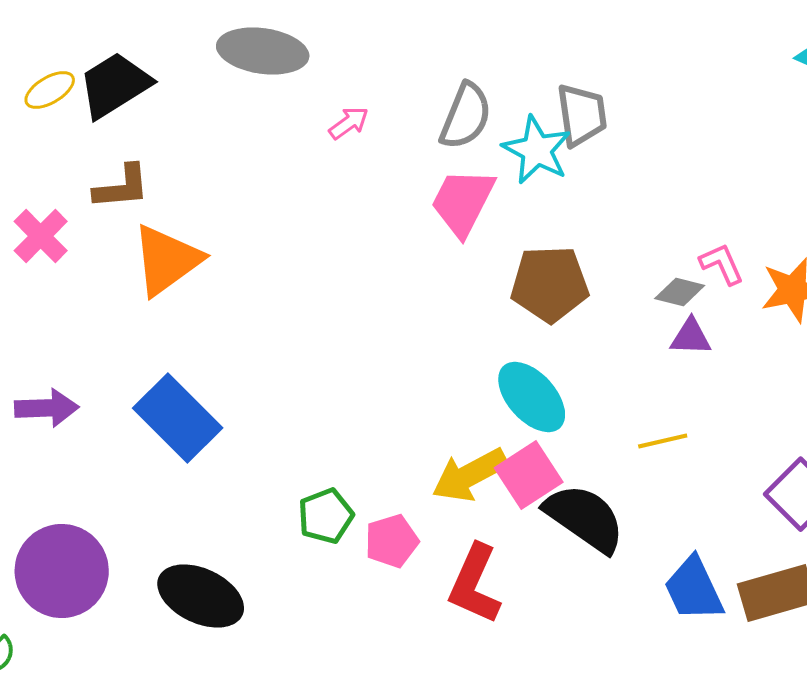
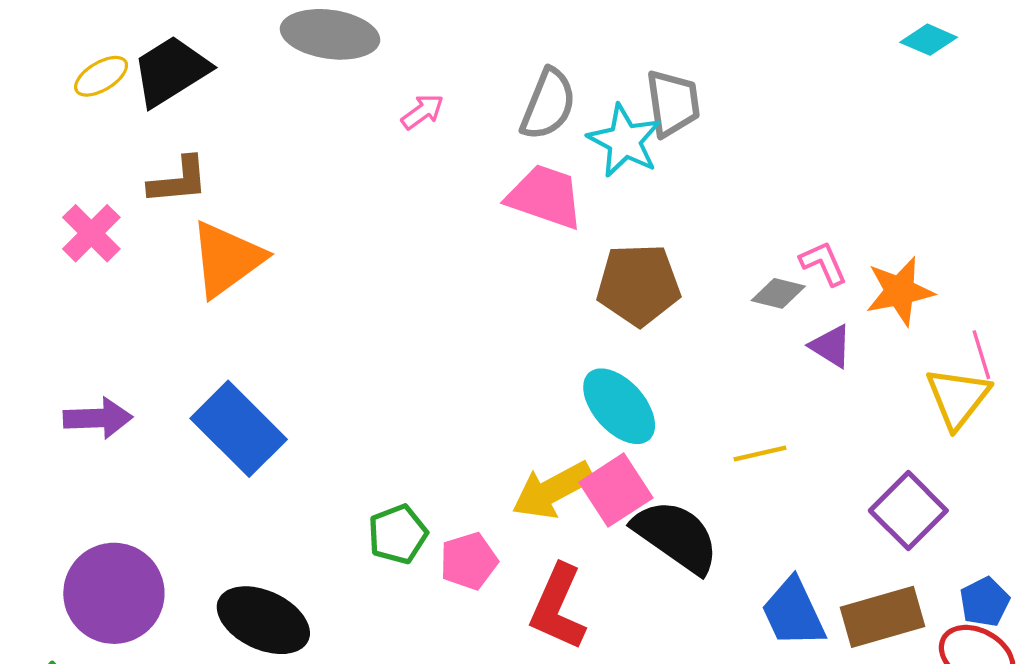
pink trapezoid: (463, 202) -> (545, 197), turned 82
purple triangle: (691, 337) -> (831, 346), moved, turned 30

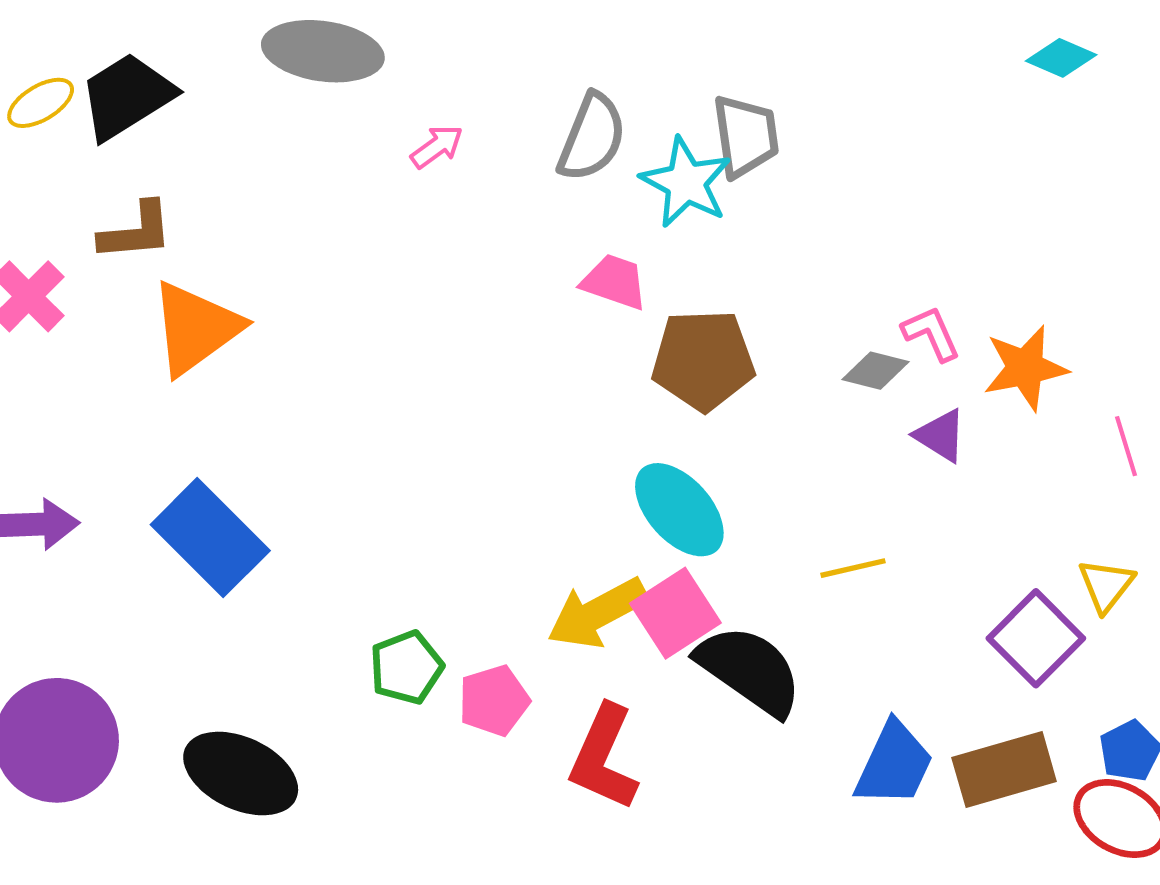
pink trapezoid: (545, 197) -> (614, 282), moved, size x0.7
yellow triangle: (958, 398) -> (1106, 585), moved, size x0.7
blue trapezoid: (793, 613) -> (894, 764), turned -130

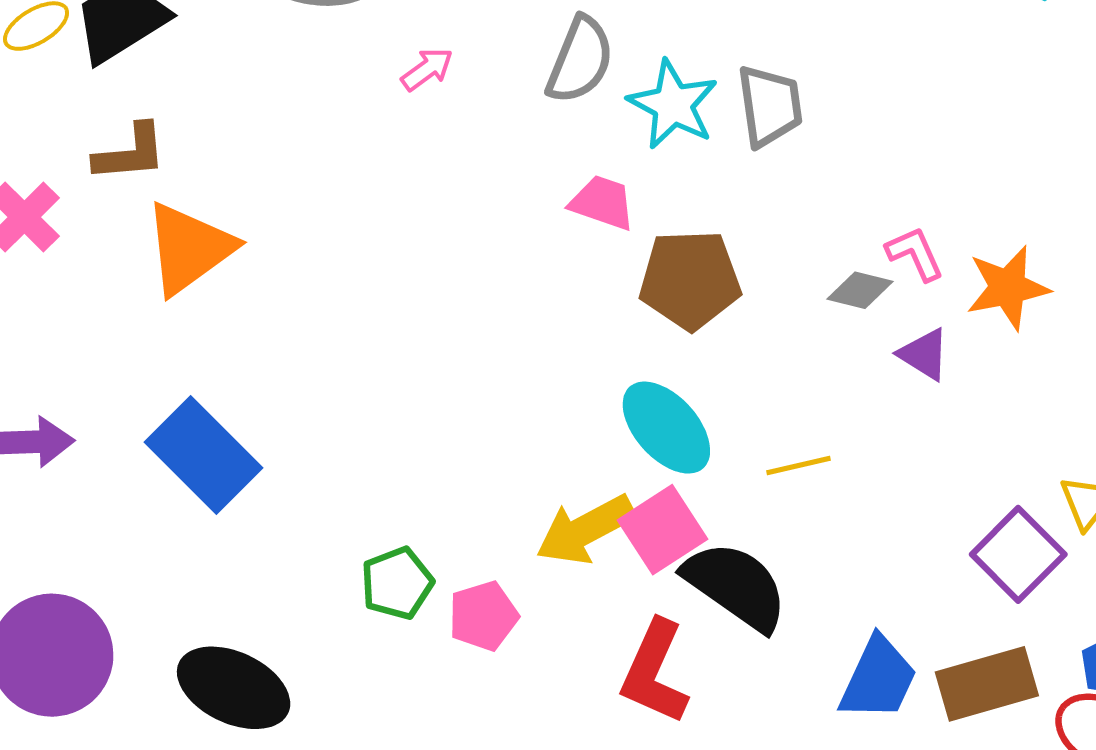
gray trapezoid: (746, 136) -> (770, 106), moved
yellow line: (853, 568) -> (799, 465), moved
red L-shape: (604, 758) -> (655, 672), moved

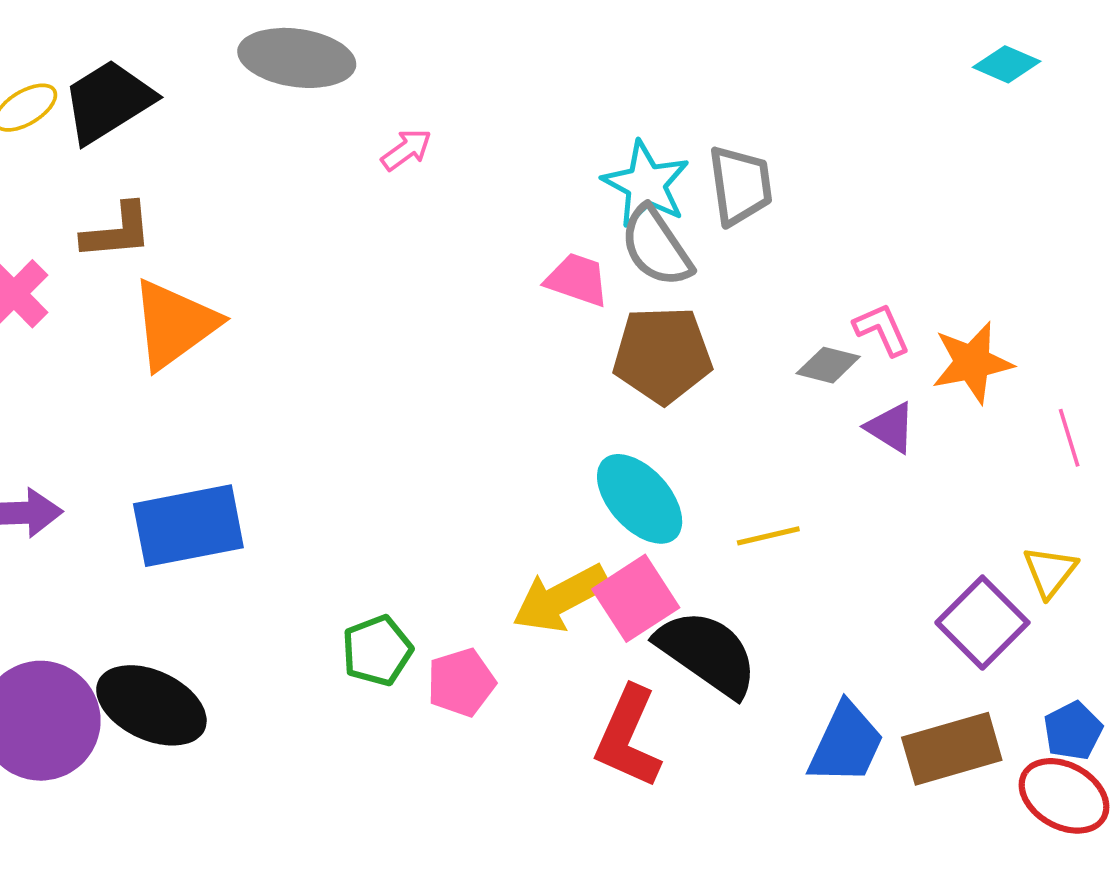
gray semicircle: (580, 60) -> (656, 247), moved, turned 124
blue rectangle: (203, 455) -> (188, 526), turned -56
black ellipse: (234, 688) -> (151, 705), moved

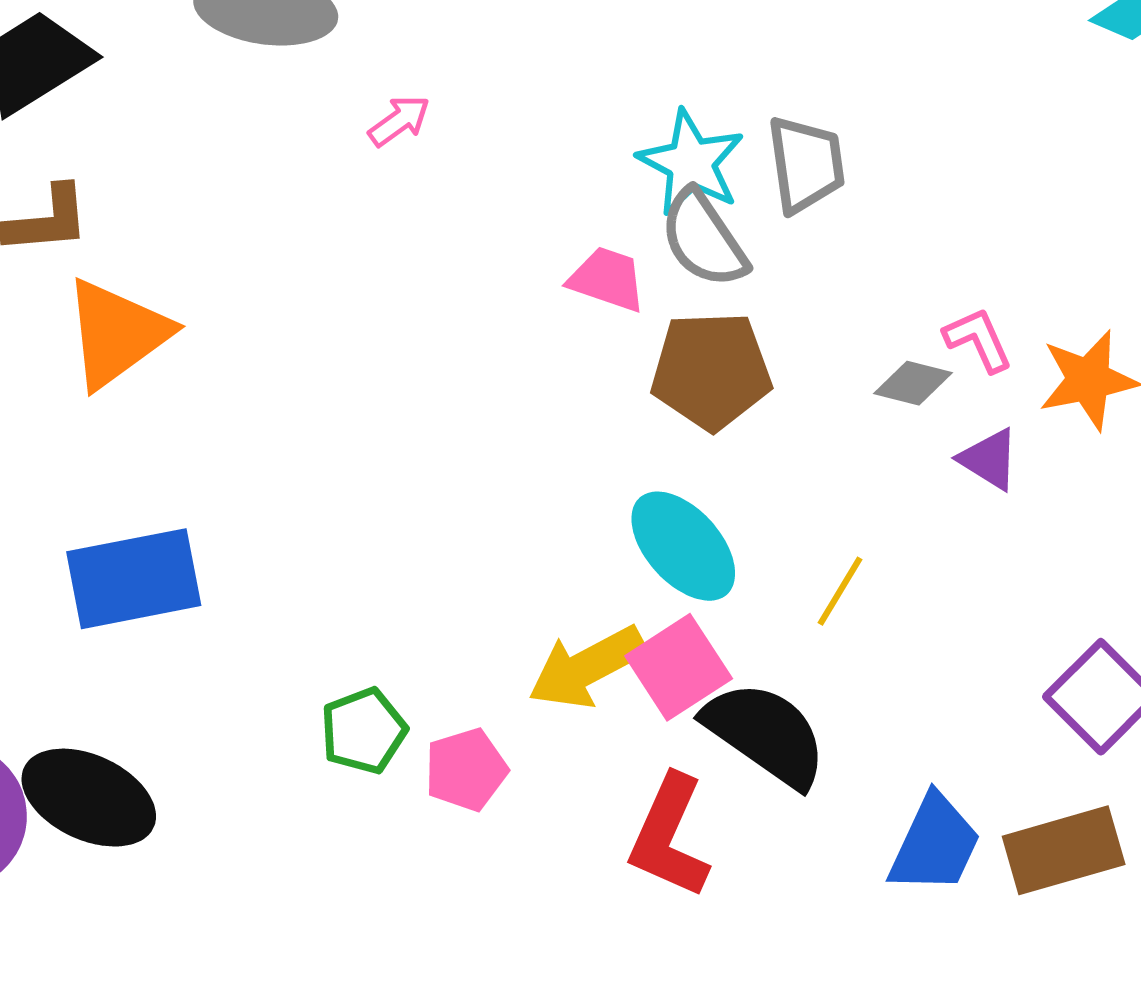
yellow line: (768, 536) -> (840, 591), turned -46

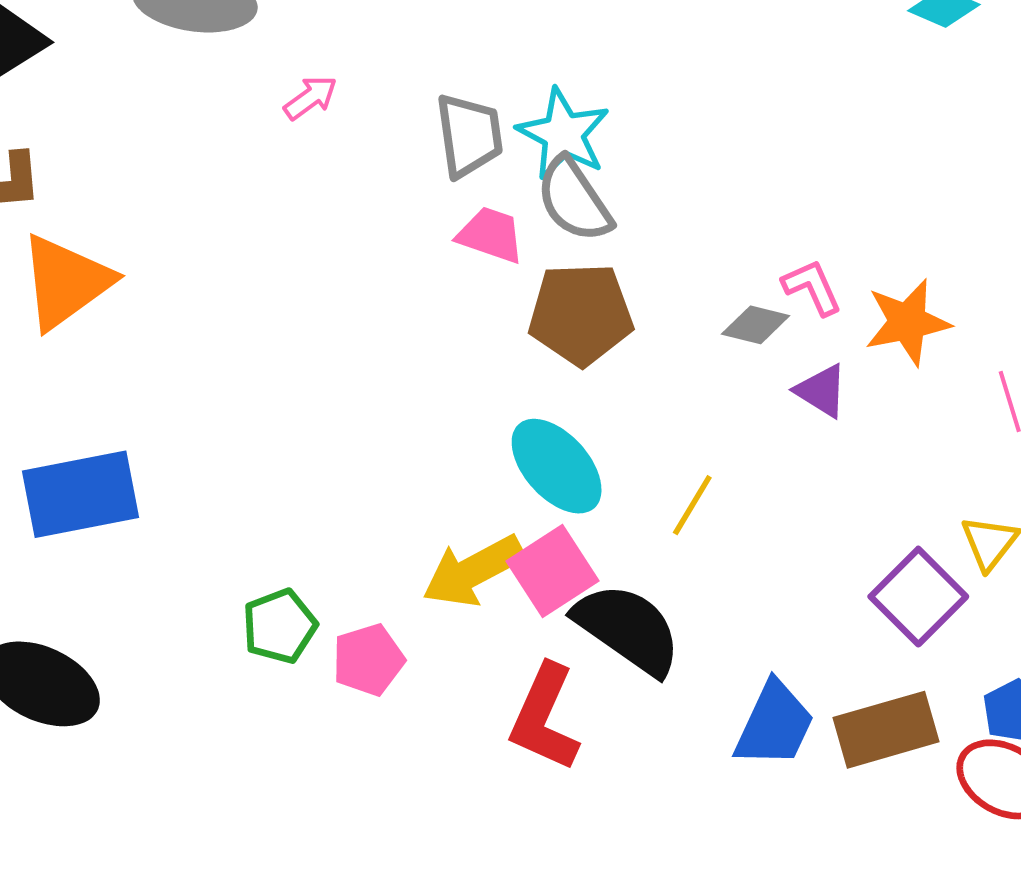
gray trapezoid: (806, 164) -> (469, 135), moved

